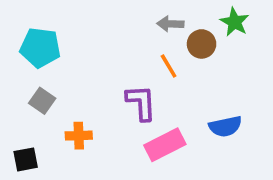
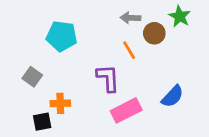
cyan pentagon: (40, 48) -> (62, 36), moved
blue semicircle: (225, 126) -> (173, 96), turned -35
black square: (26, 159) -> (42, 122), moved

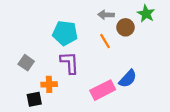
cyan pentagon: (62, 36) -> (65, 33), moved
purple L-shape: (108, 78) -> (70, 63), moved
blue semicircle: (173, 96) -> (128, 79), moved

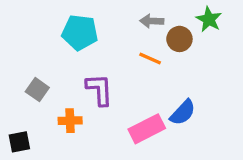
cyan pentagon: (65, 33) -> (80, 32), moved
orange line: (105, 41) -> (150, 59), turned -35
black square: (34, 99) -> (19, 142), moved

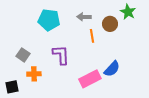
gray arrow: (152, 21) -> (84, 17), moved
orange line: (150, 59) -> (92, 36), turned 56
orange cross: (70, 121) -> (34, 74), moved

